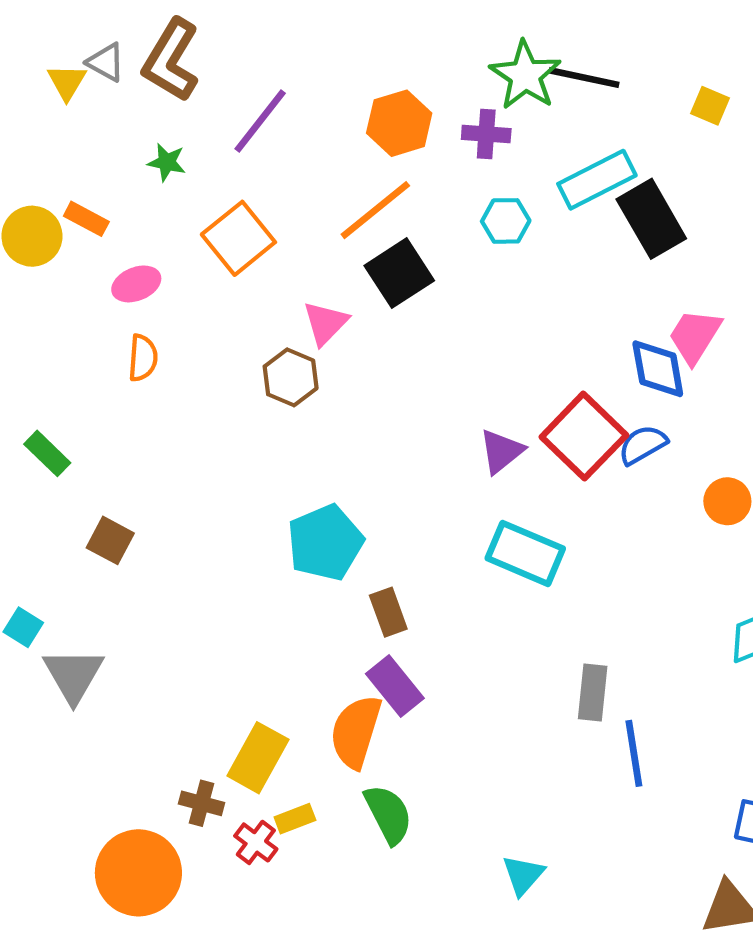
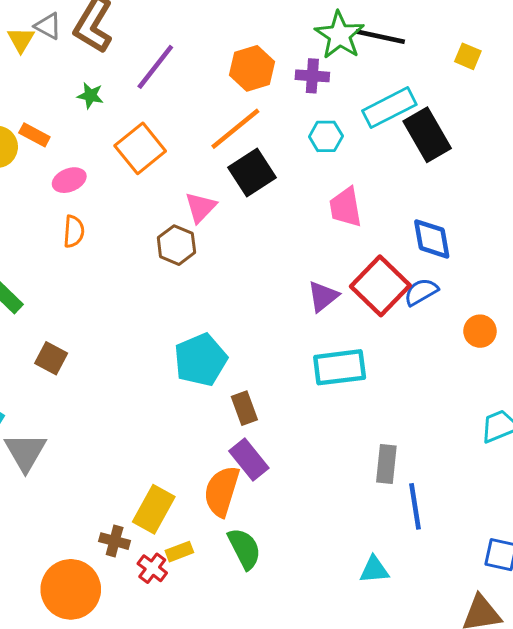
pink trapezoid: (695, 336) -> (346, 207), moved, turned -42
cyan rectangle: (525, 553) -> (340, 367), turned -30
cyan triangle: (523, 875) -> (374, 570), moved, turned 44

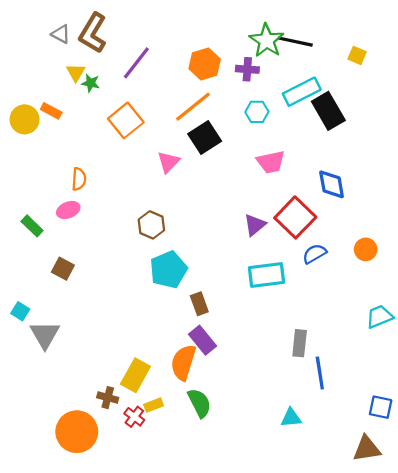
yellow triangle: (21, 40) -> (76, 72), moved
pink ellipse: (69, 180) -> (68, 210), moved
pink trapezoid: (346, 207) -> (271, 162), turned -92
brown hexagon: (176, 245) -> (151, 225), moved
blue semicircle: (421, 292) -> (314, 254), moved

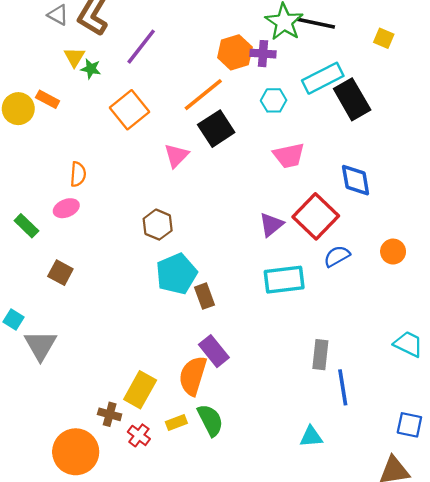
orange hexagon: (205, 64) -> (235, 52), moved
brown rectangle: (199, 304) -> (204, 296), moved
cyan trapezoid: (379, 317) -> (408, 344), moved, turned 48
yellow rectangle: (154, 405) -> (176, 423), moved

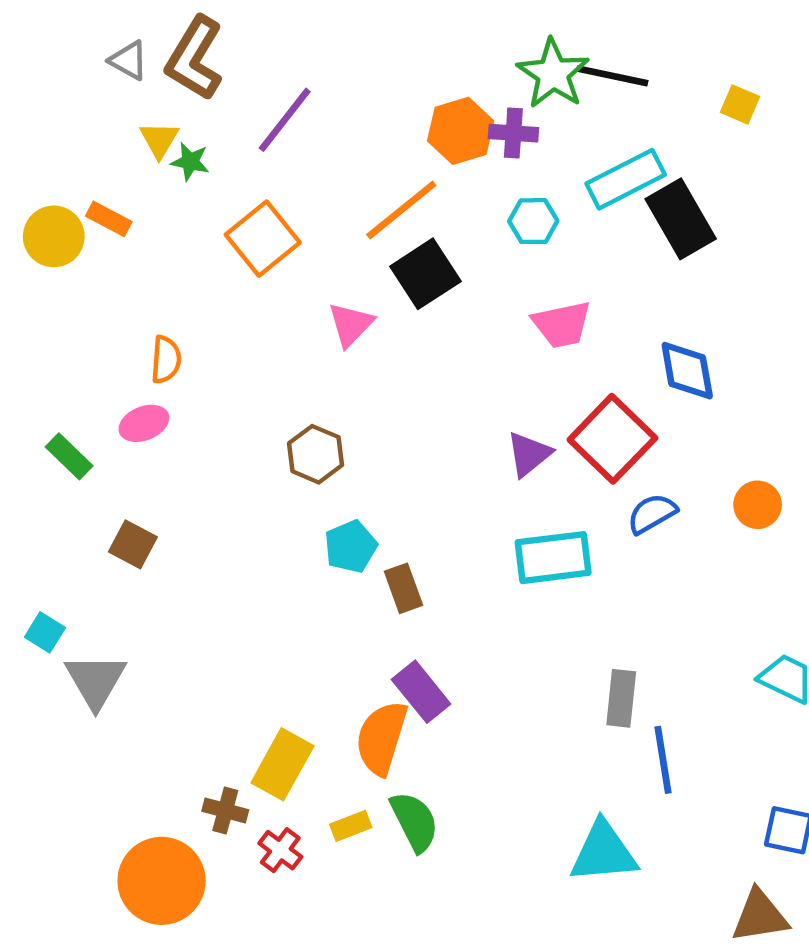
cyan pentagon: (176, 274) -> (351, 547), size x0.7
cyan triangle: (311, 437) -> (604, 852), size x1.6

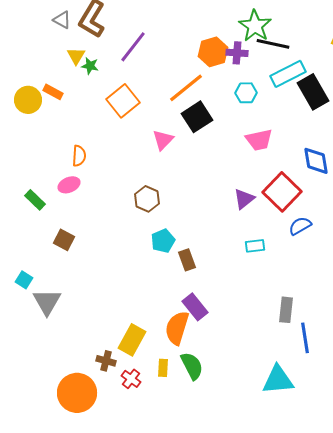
black line: (612, 76) -> (273, 44), moved
cyan rectangle: (553, 558) -> (255, 246), size x0.6
yellow rectangle: (351, 826) -> (163, 368), turned -66

